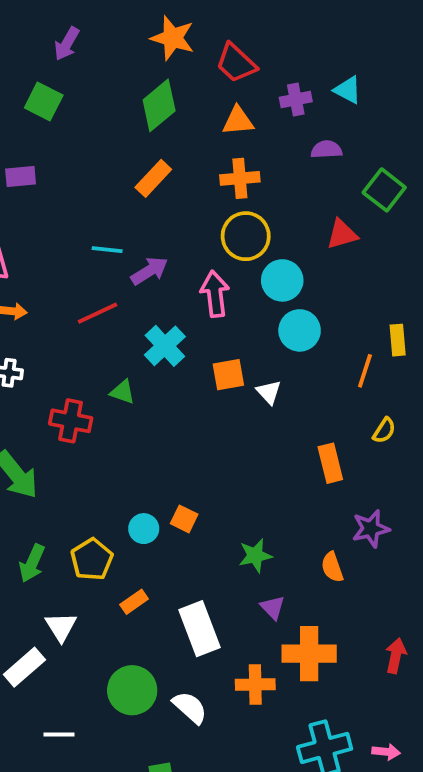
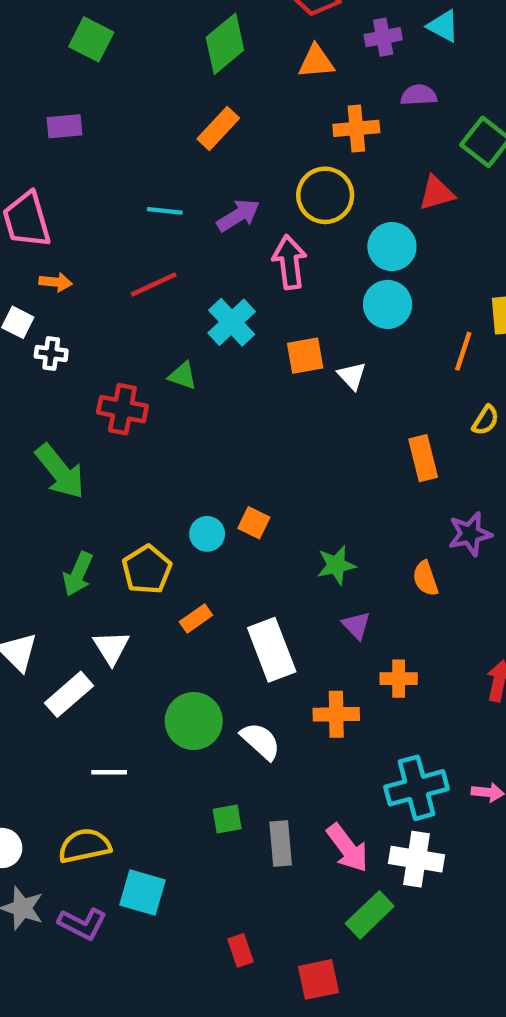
orange cross: (240, 178) -> (356, 128), moved
purple arrow: (149, 271) -> (238, 215), moved
cyan circle: (282, 280) -> (392, 247), moved
orange cross: (309, 654) -> (399, 679), size x0.6

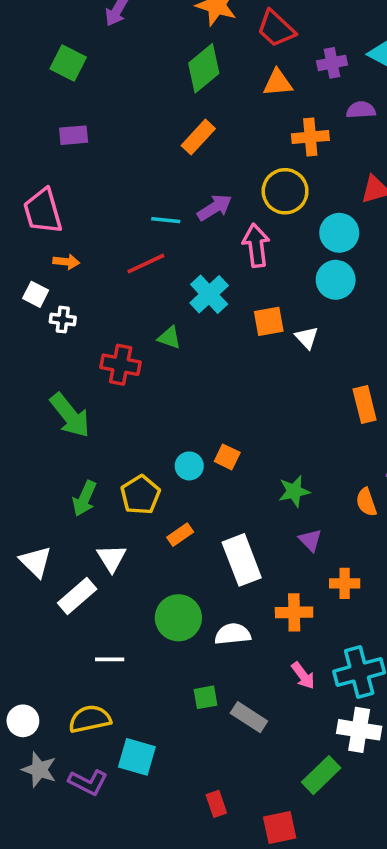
green square: (91, 39) -> (68, 63), moved
cyan line: (165, 211) -> (166, 220), moved
white semicircle: (261, 741) -> (233, 634), turned -48
gray rectangle: (281, 844) -> (249, 717), turned -52
pink arrow: (347, 848) -> (303, 676), moved, size x0.7

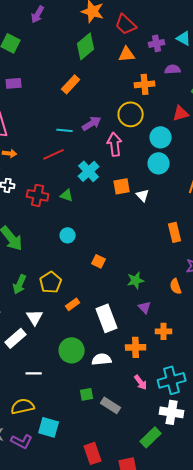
orange rectangle: (198, 137) -> (71, 84), moved
red cross: (121, 365) -> (38, 195), moved
cyan circle: (189, 466) -> (68, 235), moved
red rectangle: (216, 804) -> (93, 453), size x1.5

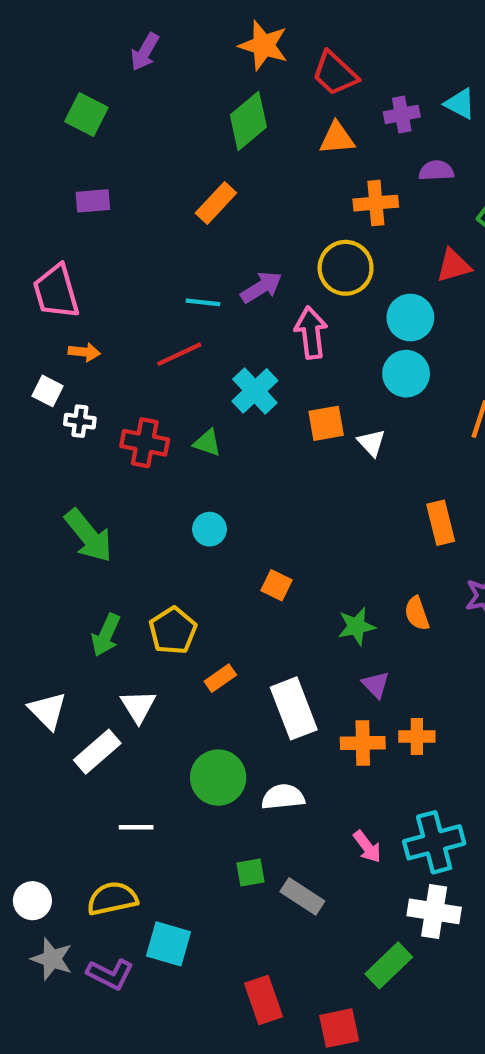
orange semicircle: (176, 286) -> (417, 613), moved
orange cross: (136, 347) -> (363, 743), moved

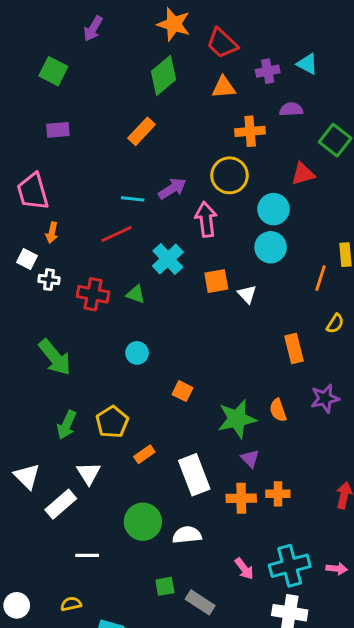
orange arrow: (84, 352) -> (52, 233), turned 96
green star: (356, 626) -> (237, 419), size x1.5
yellow semicircle: (112, 898) -> (71, 604), size x0.6

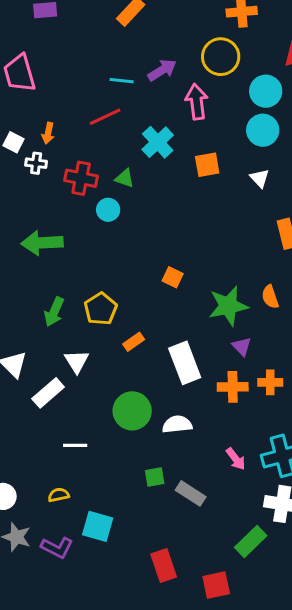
orange arrow: (52, 233) -> (48, 133), moved
white triangle: (247, 294) -> (260, 178), moved
cyan circle: (137, 353) -> (108, 210), moved
green arrow: (55, 357) -> (42, 243), turned 126

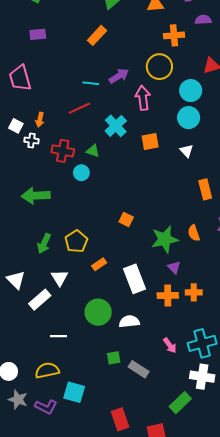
yellow semicircle: (59, 495) -> (47, 370), size x1.6

